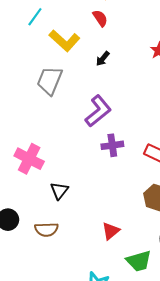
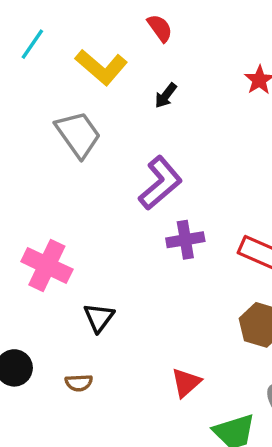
cyan line: (35, 17) -> (32, 44), moved
gray trapezoid: (50, 81) -> (78, 134), turned 124
brown semicircle: (46, 229) -> (79, 383), size x0.7

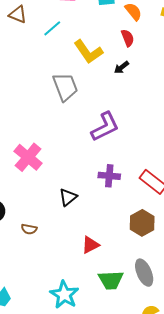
black arrow: (166, 96) -> (121, 67), moved
purple cross: (185, 240) -> (109, 176), moved
black triangle: (99, 318) -> (68, 197), moved

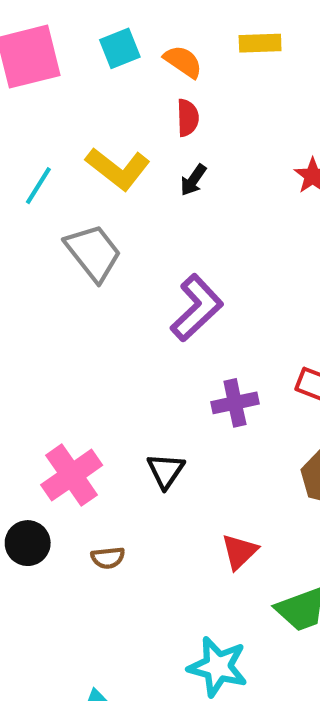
cyan line: (52, 28) -> (38, 186), moved
red semicircle: (128, 38) -> (188, 118), turned 36
pink cross: (28, 157) -> (72, 475), moved, turned 32

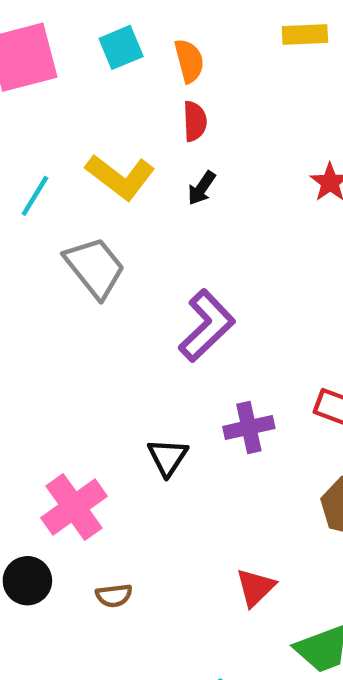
yellow rectangle: (260, 43) -> (305, 34), moved
orange semicircle: (183, 62) -> (189, 61), turned 42
black triangle: (166, 471) -> (168, 457), moved

